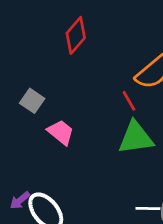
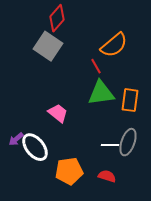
gray square: (32, 101) -> (48, 46), moved, size x1.6
pink trapezoid: (61, 132) -> (58, 113), moved

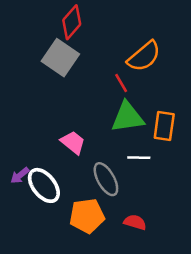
gray ellipse: (128, 142) -> (106, 179), moved, turned -48
white line: (110, 145) -> (139, 158), moved

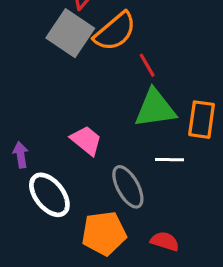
orange semicircle: (144, 56) -> (115, 32), moved
purple arrow: (20, 175) -> (21, 155), moved, turned 120

